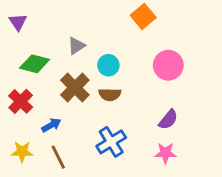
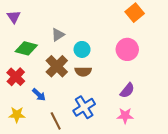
orange square: (143, 16) -> (135, 13), moved
blue arrow: (51, 125) -> (39, 95), turned 72
brown line: (58, 157) -> (56, 121), moved

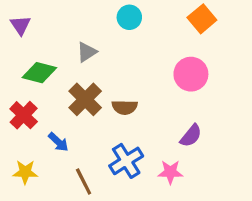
cyan circle: (82, 49) -> (129, 17), moved
pink star: (125, 116) -> (170, 172), moved

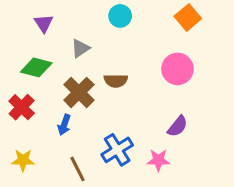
purple triangle: (20, 25) -> (44, 23), moved
brown semicircle: (125, 107) -> (116, 81), moved
blue arrow: (58, 142) -> (64, 125), moved, turned 66

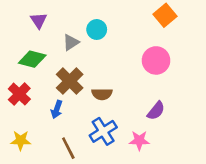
cyan circle: (120, 16) -> (97, 30), moved
brown semicircle: (116, 81) -> (102, 94), moved

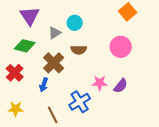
purple triangle: (39, 20) -> (30, 16), size x1.5
brown semicircle: (102, 94) -> (79, 50), moved
pink star: (139, 140) -> (100, 83), moved

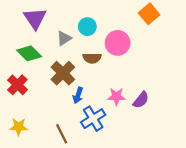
green diamond: (25, 46) -> (29, 53), turned 30
pink circle: (121, 47) -> (118, 43), moved
blue arrow: (44, 85) -> (78, 95), moved

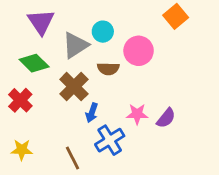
gray triangle: (64, 38) -> (75, 45), size x1.5

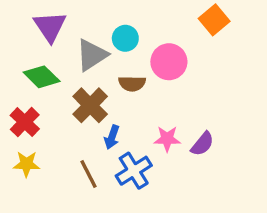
yellow star: (22, 150) -> (26, 164), moved
brown line: (73, 158) -> (88, 174), moved

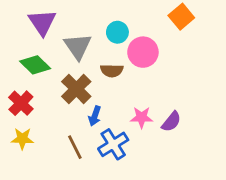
cyan circle: (125, 38) -> (117, 32), moved
gray triangle: (92, 55) -> (78, 46), turned -32

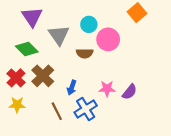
brown cross: (76, 89) -> (43, 76), moved

